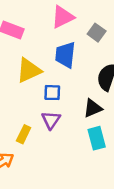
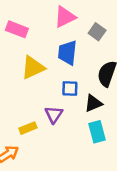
blue square: (52, 93) -> (70, 89), moved
yellow rectangle: (24, 134) -> (28, 128), turned 42

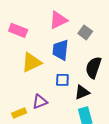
purple triangle: (54, 114) -> (40, 102), moved, turned 35
yellow rectangle: (28, 128) -> (19, 113), moved

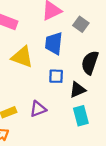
yellow triangle: (31, 62) -> (22, 57), turned 45
purple triangle: (40, 102) -> (38, 109), moved

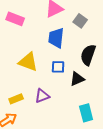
yellow triangle: (22, 57) -> (28, 62), moved
cyan rectangle: (81, 116) -> (86, 113), moved

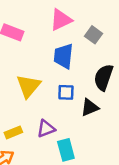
yellow triangle: (28, 62) -> (28, 86), turned 50
cyan rectangle: (86, 113) -> (66, 150), moved

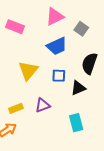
blue trapezoid: (63, 56) -> (57, 46), turned -120
cyan rectangle: (66, 150) -> (76, 123), moved

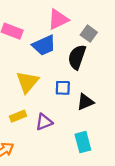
blue trapezoid: (57, 46) -> (44, 45), moved
black semicircle: (89, 63) -> (77, 57), moved
yellow rectangle: (16, 108) -> (18, 116), moved

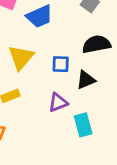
black semicircle: (77, 57) -> (96, 44), moved, turned 60
purple triangle: (44, 122) -> (58, 102), moved

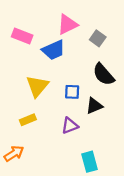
black semicircle: (96, 44) -> (104, 74), turned -120
cyan rectangle: (83, 125) -> (90, 162), moved

